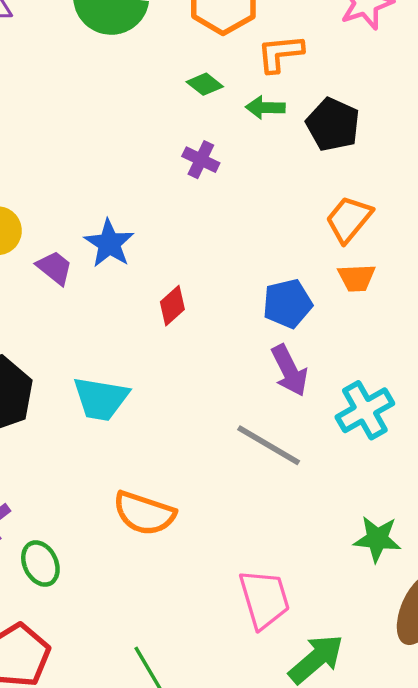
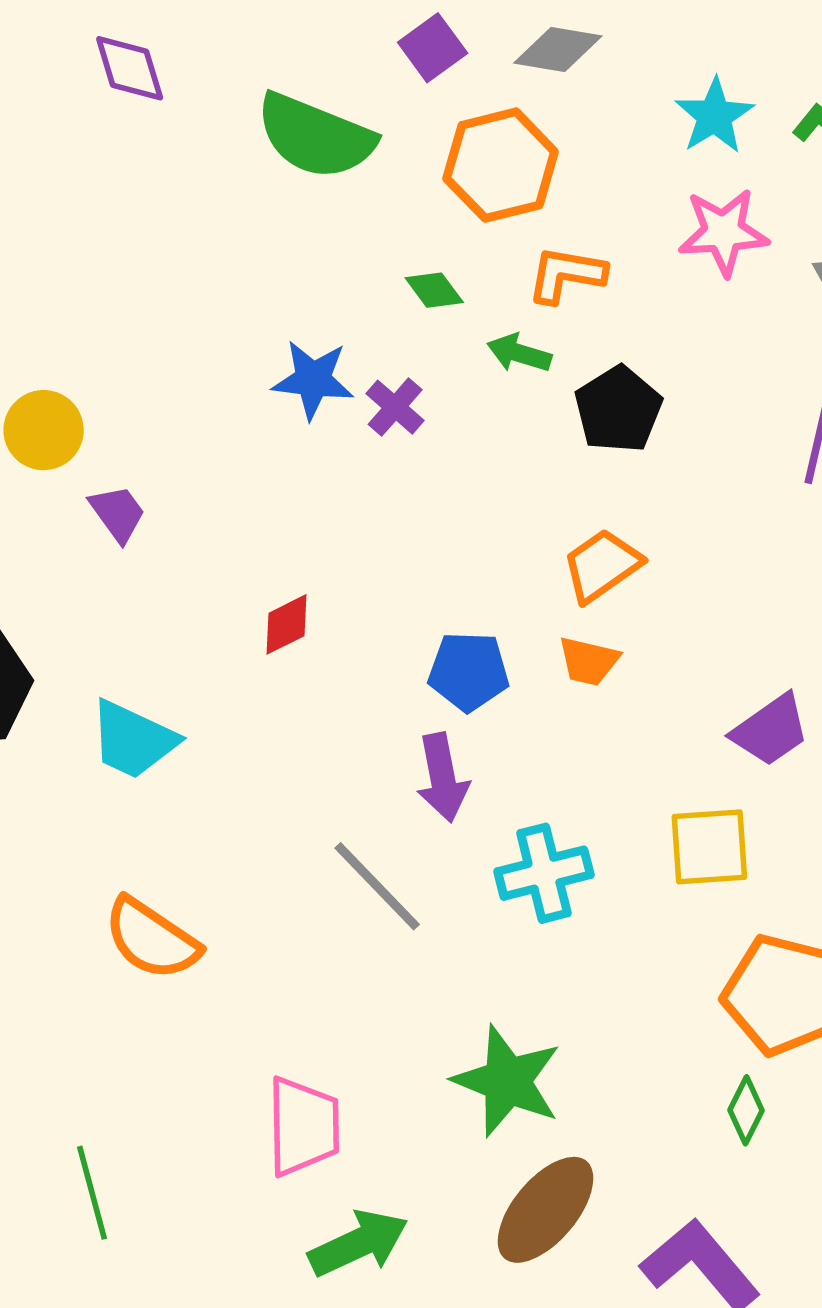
blue star: (109, 243) -> (313, 380), moved, turned 30
green star: (377, 539) -> (507, 1081), size x1.4

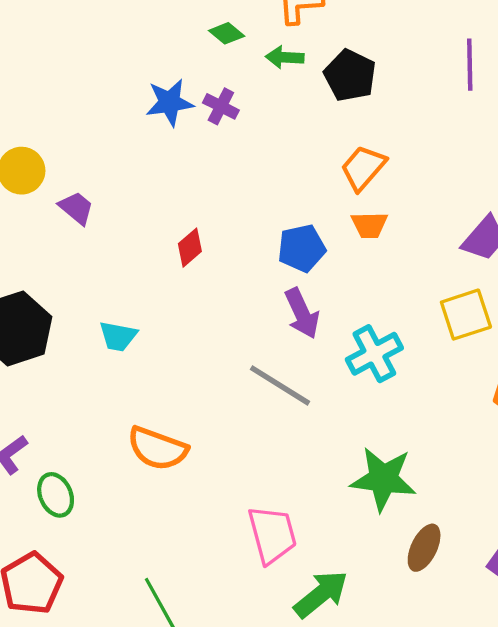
cyan trapezoid: (133, 740) -> (118, 336), size x0.7
brown ellipse: (546, 1210) -> (424, 548), size x0.7

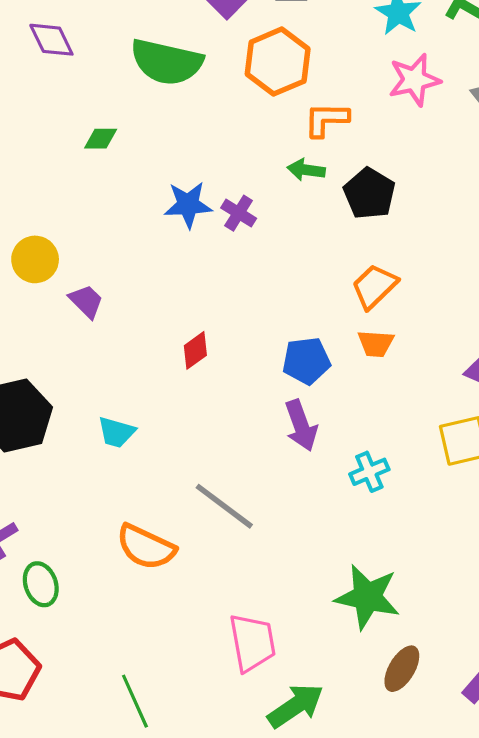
green diamond: (227, 33) -> (101, 139), moved, turned -44
cyan cross: (374, 354) -> (369, 472), size x0.7
gray line: (280, 385) -> (224, 506), moved

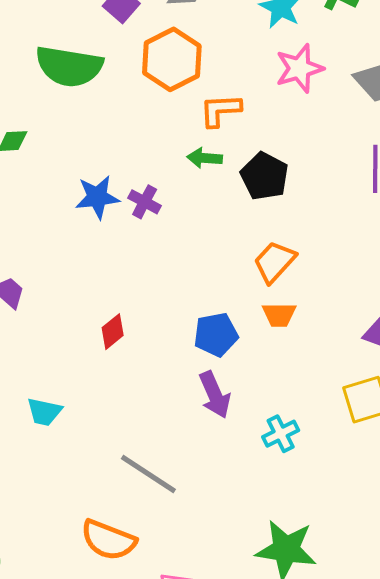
orange semicircle: (146, 547) -> (108, 540), moved

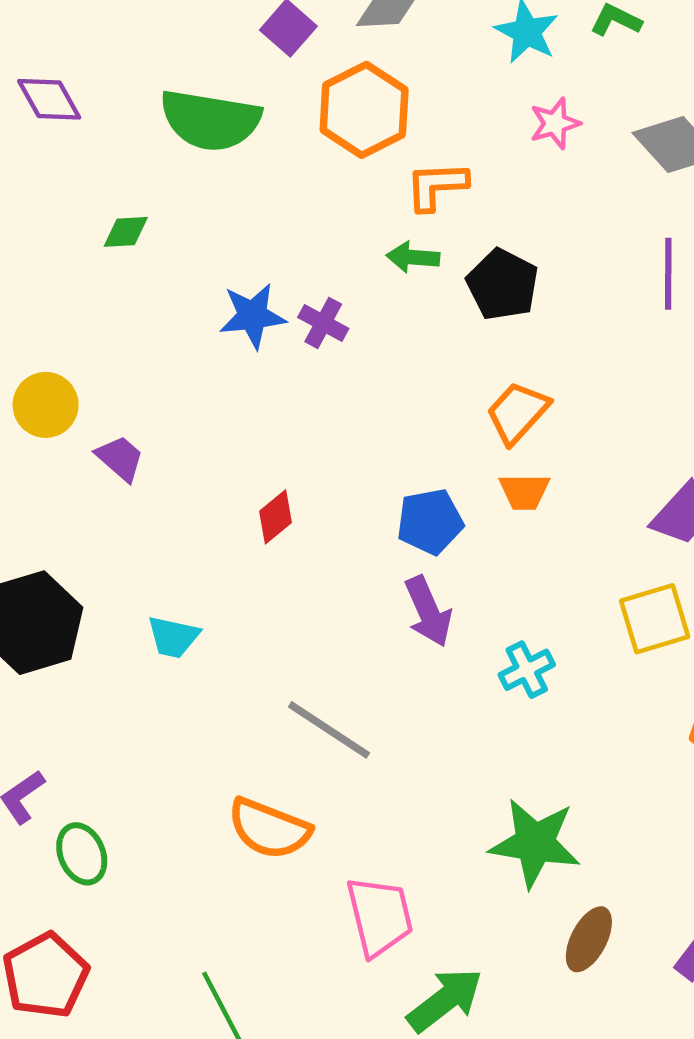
pink star: (299, 68) -> (555, 123), size x0.7

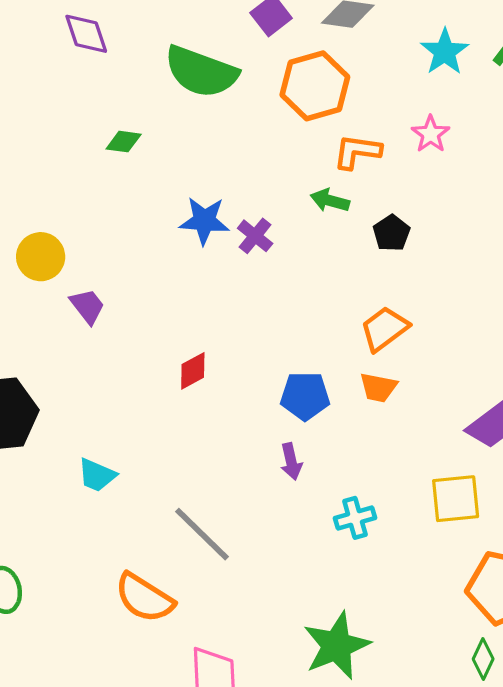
pink star: (555, 123) -> (431, 134), moved, turned -30
black pentagon: (503, 285) -> (392, 233), size x0.7
purple arrow: (428, 611) -> (291, 461), size x0.7
cyan trapezoid: (173, 637) -> (97, 475), moved
green star: (535, 843) -> (337, 646), turned 30

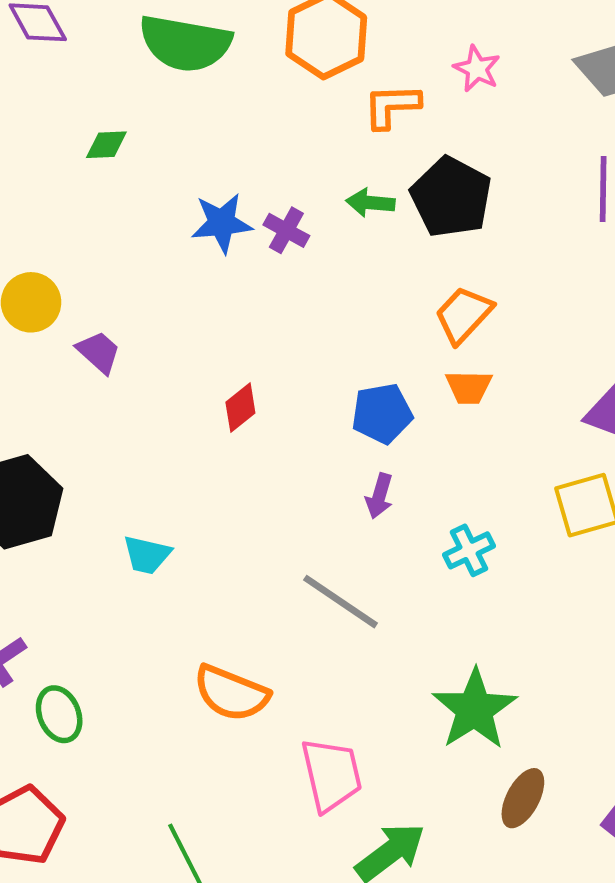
green arrow: (330, 201) -> (370, 203), moved
black pentagon: (392, 233) -> (451, 197), size x1.8
purple arrow: (291, 461) -> (379, 496), turned 39
gray line: (202, 534) -> (340, 602), moved

